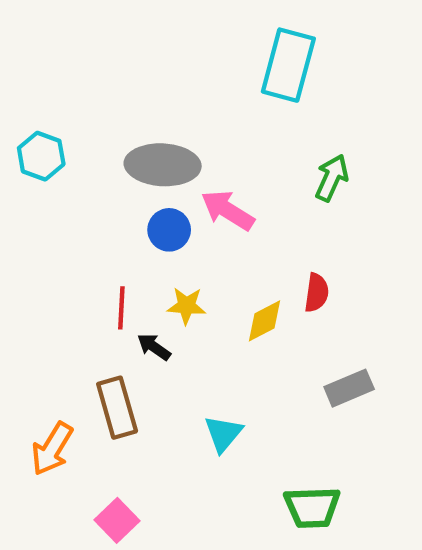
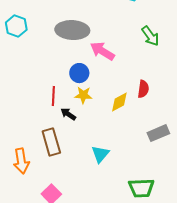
green arrow: (332, 178) -> (150, 36), turned 120
blue circle: (169, 230) -> (79, 73), moved
orange arrow: (52, 449) -> (21, 161), turned -40

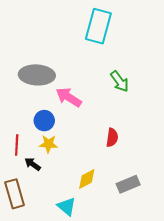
yellow diamond: (119, 102) -> (87, 179), moved
cyan triangle: (100, 154) -> (67, 207), turned -30

